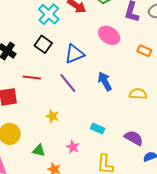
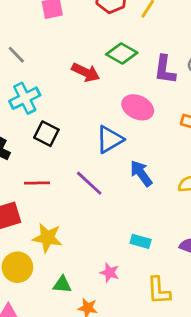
cyan cross: (49, 14) -> (25, 98), moved, turned 30
blue triangle: (74, 54) -> (110, 139), moved
yellow star: (52, 116) -> (47, 238), moved, size x1.5

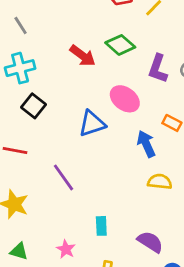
blue arrow: (141, 173) -> (146, 144), moved
purple line: (89, 183) -> (63, 177), moved
cyan rectangle: (141, 241) -> (101, 226), turned 60

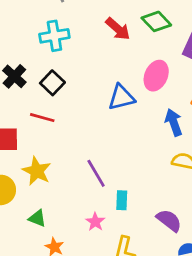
pink ellipse: (125, 99) -> (156, 76), turned 72
black square: (34, 106) -> (52, 83), moved
purple line: (63, 177) -> (96, 173), moved
pink star: (66, 249) -> (95, 222), moved

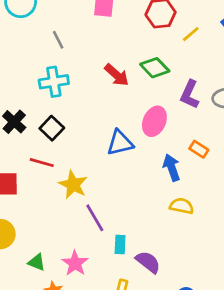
yellow star: (37, 171) -> (73, 185), moved
purple semicircle: (169, 220) -> (148, 262), moved
pink star: (95, 222) -> (75, 263), moved, size x1.4

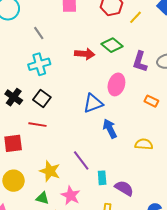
red arrow: (117, 75) -> (85, 54), turned -30
blue arrow: (172, 168) -> (110, 129), moved
yellow star: (73, 185) -> (50, 171), moved

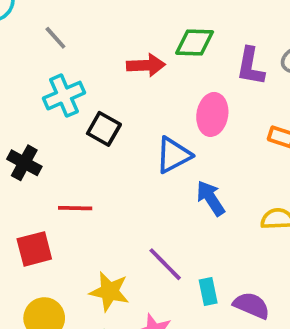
green diamond: (112, 45) -> (195, 42), turned -30
black square: (42, 99) -> (104, 129), moved

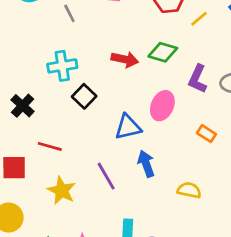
gray line: (55, 38) -> (69, 13), moved
purple line: (165, 264) -> (106, 176), moved
yellow star: (109, 291) -> (62, 191), moved

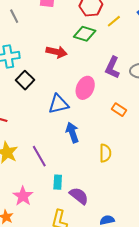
green diamond: (163, 52) -> (85, 34), moved
purple line: (106, 176) -> (39, 156), moved
yellow semicircle: (189, 190) -> (105, 153), turned 78

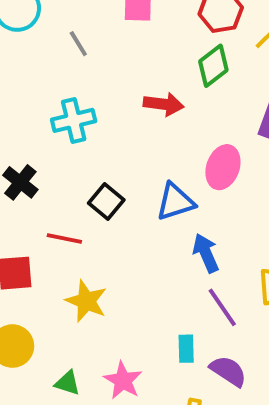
green diamond: (85, 34) -> (213, 66), turned -50
black square: (25, 80) -> (106, 202), moved
purple line: (39, 156) -> (222, 307), moved

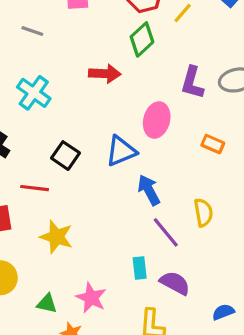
gray line: (78, 44) -> (32, 31), turned -35
cyan cross: (74, 120) -> (34, 93), turned -36

